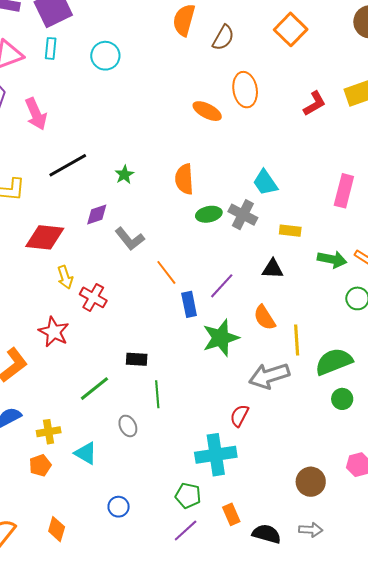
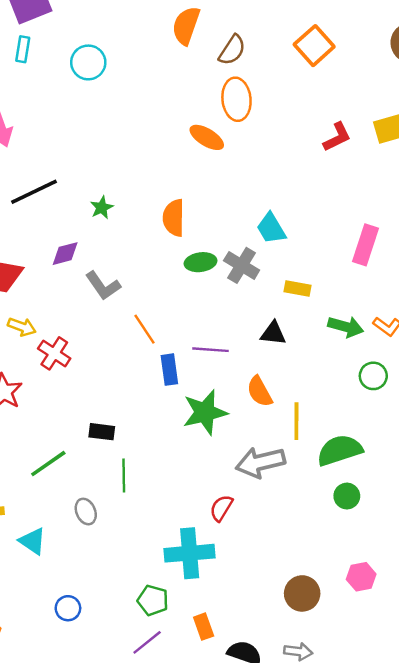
orange ellipse: (245, 90) -> (236, 99), moved
yellow arrow: (65, 277) -> (22, 327), turned -55
purple line: (222, 286) -> (210, 350), turned 48

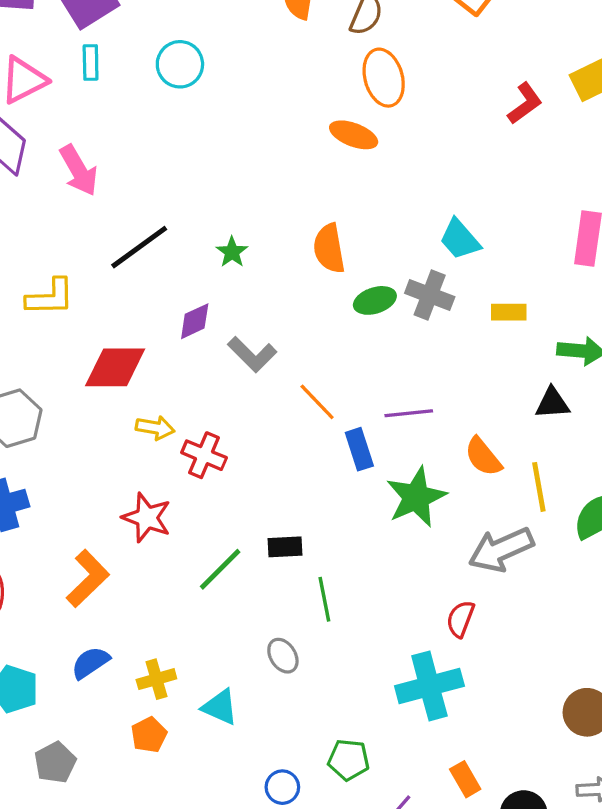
black triangle: (273, 333) -> (552, 403), moved
green line: (48, 464) -> (220, 569), moved
green pentagon: (153, 600) -> (349, 760), moved

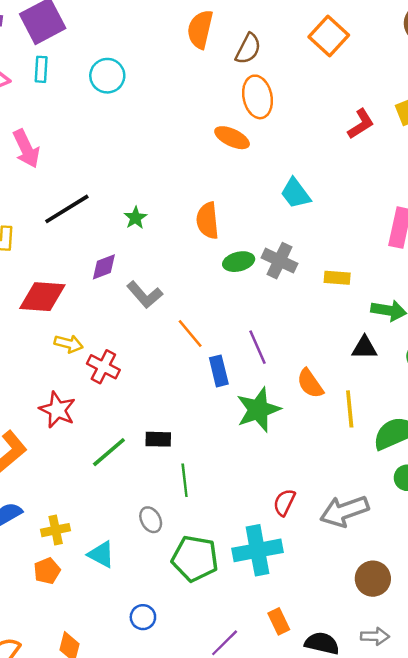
cyan trapezoid: (460, 239) -> (295, 193), moved
purple line: (409, 413) -> (257, 347), turned 68
gray arrow: (501, 550) -> (344, 511), moved
green pentagon: (349, 760) -> (195, 558), moved, size x1.5

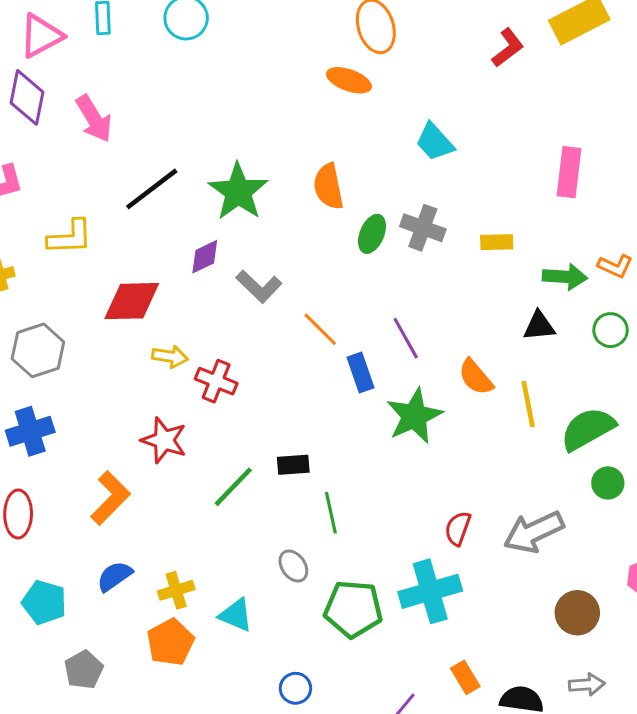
green star: (135, 218) -> (238, 192), size x2.0
green ellipse: (239, 262) -> (372, 234), turned -48
orange pentagon: (47, 571) -> (170, 642), size x1.4

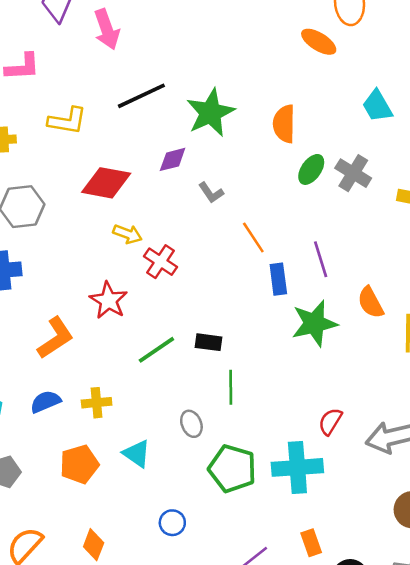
gray L-shape: (259, 286) -> (211, 193), size x0.7
yellow cross: (176, 590) -> (97, 403), moved

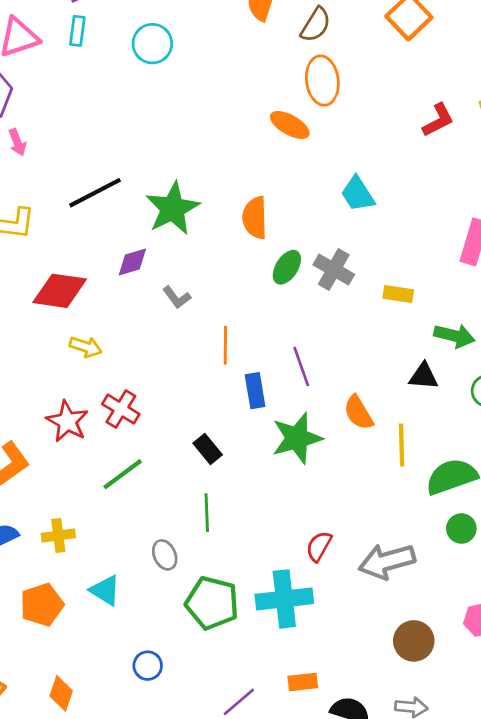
pink arrow: (107, 29) -> (17, 142), moved, size x0.6
orange line: (253, 238) -> (225, 345), turned 36
red cross: (161, 262) -> (121, 409), moved
black rectangle: (209, 342) -> (208, 449), moved, turned 45
orange rectangle: (311, 543) -> (303, 682), turned -75

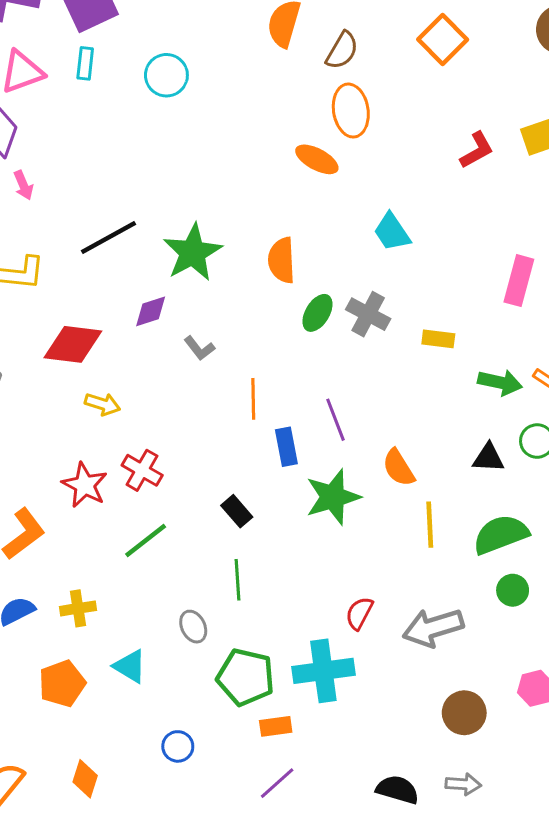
black triangle: (424, 376) -> (488, 458), moved
yellow line: (402, 445) -> (430, 525), moved
orange rectangle: (303, 682) -> (276, 726), moved

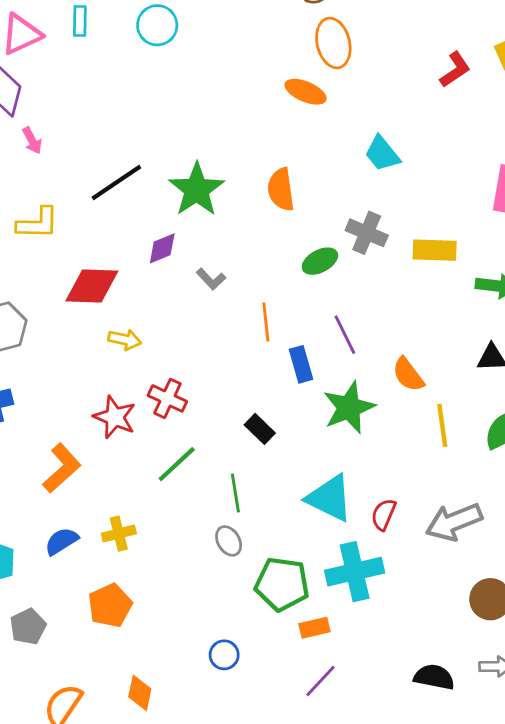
green ellipse: (317, 313) -> (320, 261), moved, turned 36
yellow rectangle: (438, 339) -> (435, 250), size x1.4
green line: (237, 580) -> (235, 493), moved
cyan triangle: (130, 666) -> (330, 498), moved, size x1.5

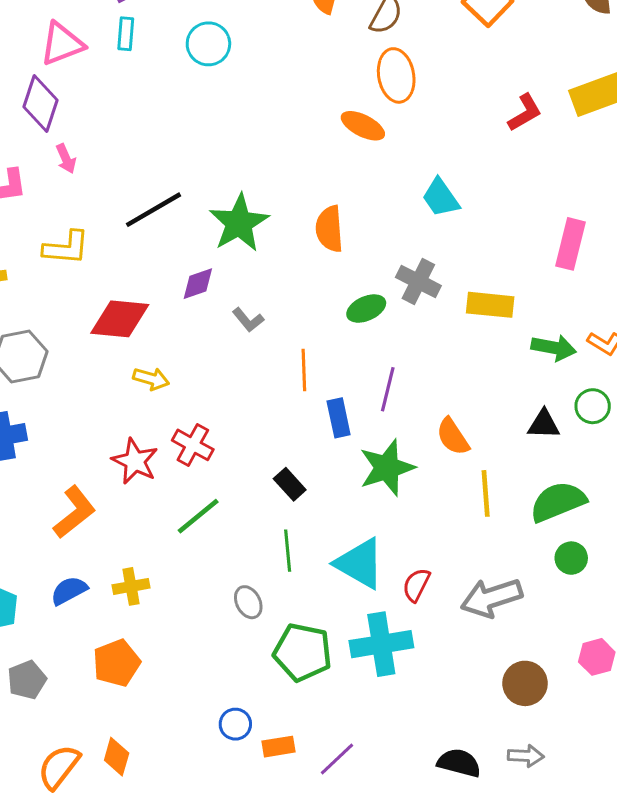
purple line: (345, 335) -> (388, 389), turned 36
green line: (235, 493) -> (288, 551), moved
orange rectangle: (314, 628) -> (278, 747), moved
orange diamond: (140, 693) -> (117, 757), moved

